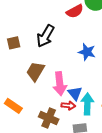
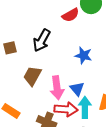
blue triangle: (75, 93) -> (77, 89), moved
red arrow: (68, 105) -> (66, 109), size x1.6

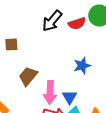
black arrow: (42, 40) -> (52, 21), moved
blue star: (83, 55) -> (82, 66), turned 30

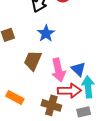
blue star: (82, 66) -> (46, 33), moved

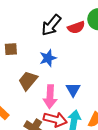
blue triangle: (78, 69) -> (73, 90), moved

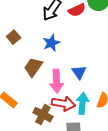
brown square: (11, 49) -> (14, 37), turned -32

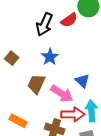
pink arrow: (57, 81) -> (62, 94), turned -45

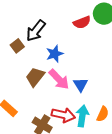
black arrow: (44, 24) -> (36, 31), moved
pink arrow: (62, 94) -> (59, 79), moved

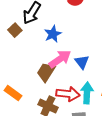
brown trapezoid: (35, 77) -> (46, 72), moved
pink arrow: (59, 79) -> (60, 59), turned -75

